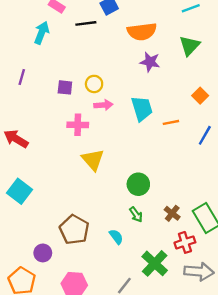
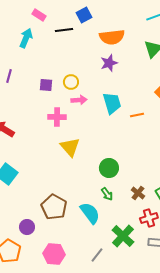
purple star: (150, 62) -> (109, 63), moved, turned -30
cyan semicircle: (116, 237) -> (90, 213), size x1.6

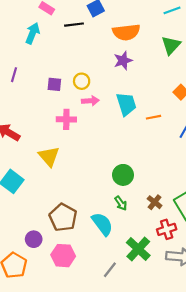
yellow triangle: (70, 147) -> (49, 156), moved
pink hexagon: (54, 254) -> (63, 256), moved

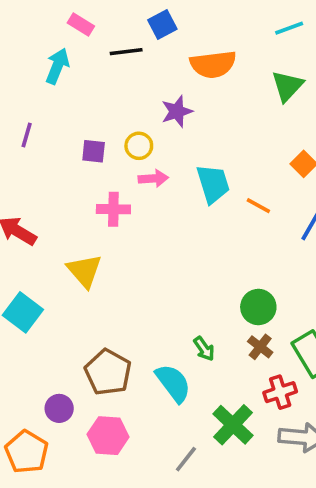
purple star: (123, 60) -> (177, 111), moved
orange line: (154, 117) -> (258, 206), turned 40
green circle: (123, 175) -> (258, 307), moved

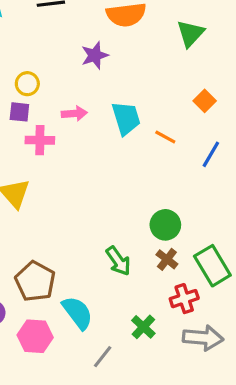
yellow circle: (139, 146) -> (27, 84), moved
purple square: (94, 151) -> (19, 112), moved
green arrow: (204, 349) -> (118, 261), size x1.4
cyan semicircle: (173, 383) -> (78, 313), moved
green cross: (233, 425) -> (143, 327), size x0.7

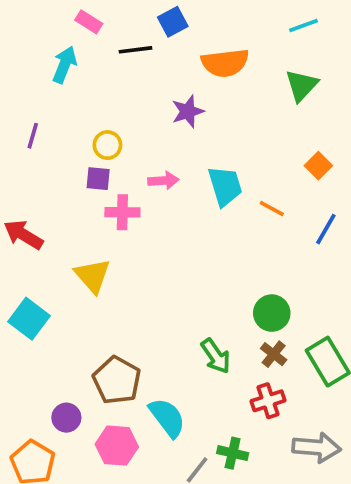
red cross: (184, 299) -> (268, 401), moved
green cross: (143, 327) -> (233, 453), moved, turned -30

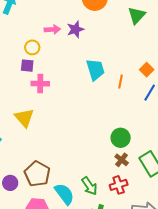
orange square: (318, 166) -> (147, 70), moved
pink arrow: (163, 181) -> (52, 29), moved
orange line: (272, 209) -> (121, 82), turned 72
green arrow: (216, 356) -> (89, 186), moved
purple circle: (66, 418) -> (10, 183), moved

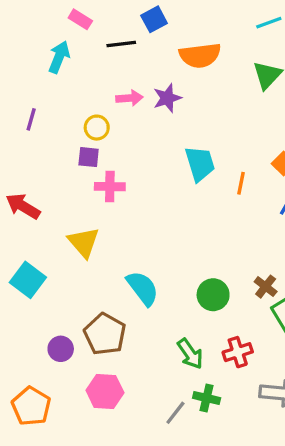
green circle: (121, 138) -> (213, 295), moved
brown cross: (122, 160) -> (266, 287), moved
cyan semicircle: (64, 194) -> (143, 288), moved

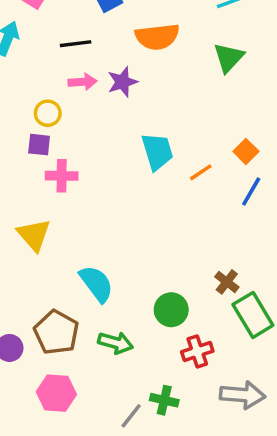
black line: (121, 44) -> (76, 44), moved
orange line: (241, 183) -> (201, 172), turned 45
green circle: (213, 295) -> (171, 310), moved
green arrow: (190, 354) -> (116, 343), moved, turned -40

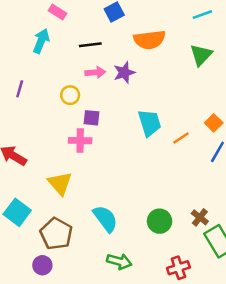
purple square: (39, 145) -> (92, 118), moved
green circle: (171, 310) -> (160, 221), moved
brown pentagon: (56, 332) -> (56, 234), moved

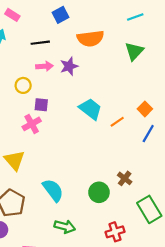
cyan trapezoid: (149, 123) -> (90, 109), turned -35
pink cross: (80, 141) -> (32, 124), turned -30
brown cross: (200, 217) -> (125, 178), moved

